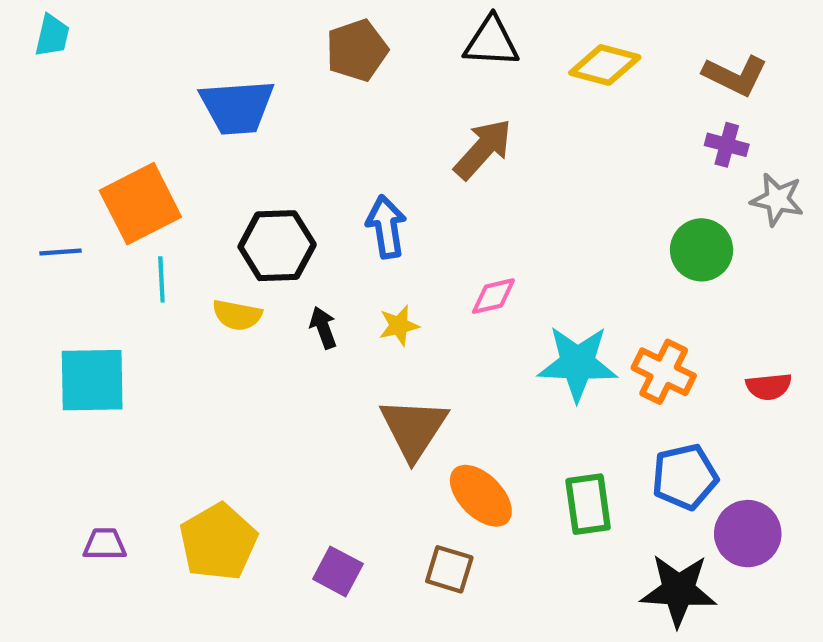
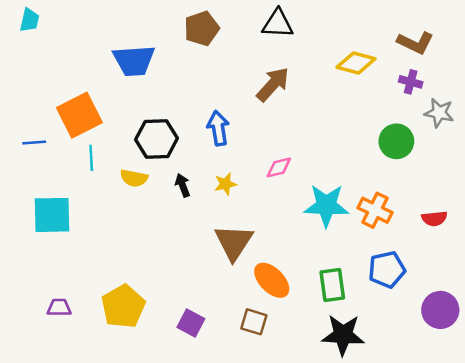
yellow diamond: (605, 65) -> (356, 63), moved
purple circle: (748, 534) -> (440, 310), moved
black star: (678, 590) -> (343, 335), moved

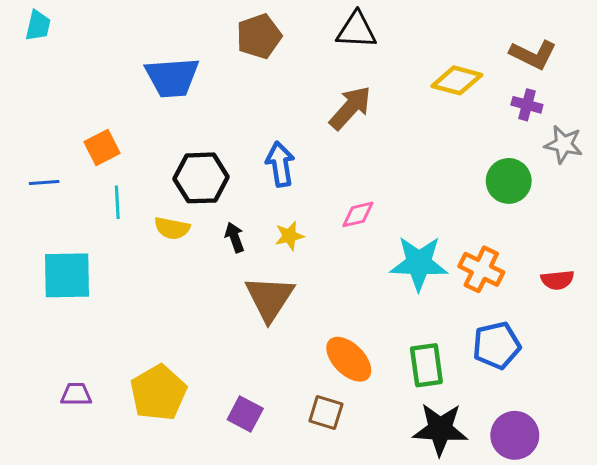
orange square: (79, 115) -> (102, 147), size x0.6
brown triangle: (234, 242) -> (270, 298), moved
purple circle: (440, 310) -> (515, 435), moved

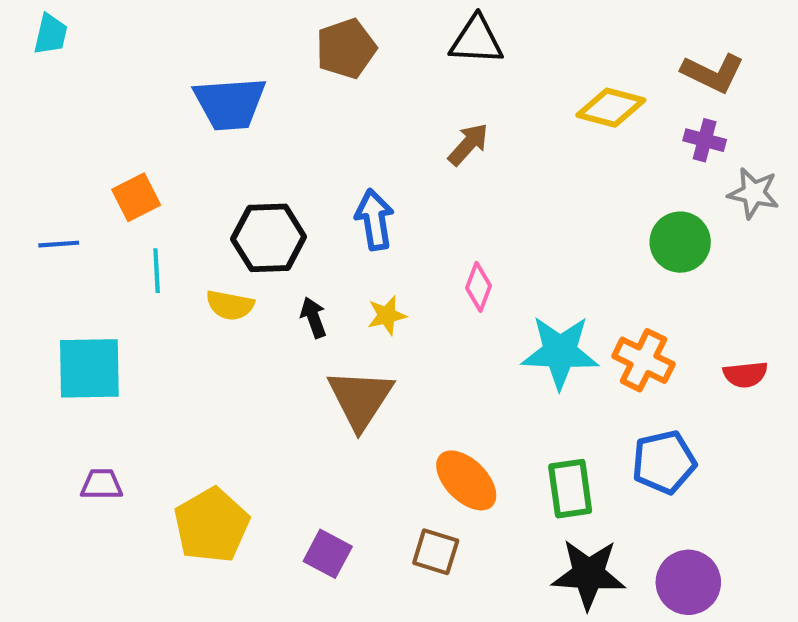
brown arrow: (350, 108) -> (468, 144), size x0.7
pink diamond: (358, 214) -> (478, 287), turned -56
purple trapezoid: (76, 394) -> (102, 485), moved

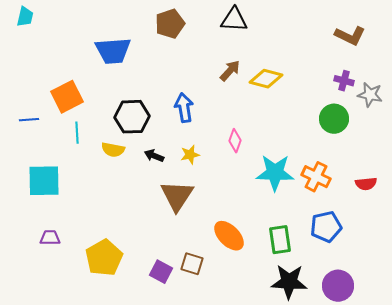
yellow diamond: (611, 108) -> (266, 79), moved
purple cross: (705, 140) -> (344, 81), moved
orange square: (136, 197) -> (67, 97), size x1.4
black arrow: (313, 317) -> (154, 156), turned -48
brown square: (436, 552) -> (192, 264), moved

